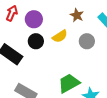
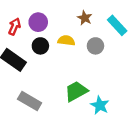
red arrow: (12, 13) -> (14, 26), moved
yellow semicircle: (60, 36) -> (66, 40), turned -140

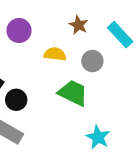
black circle: (40, 46) -> (16, 100), moved
green trapezoid: (76, 91) -> (73, 93), moved, turned 55

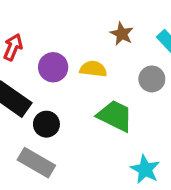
purple circle: (19, 31) -> (53, 67), moved
gray circle: (92, 61) -> (152, 79), moved

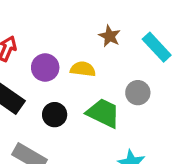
gray circle: (152, 79) -> (138, 93), moved
black circle: (46, 124) -> (55, 115), moved

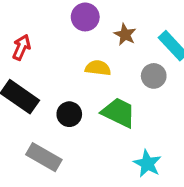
purple circle: (45, 68) -> (85, 17), moved
gray circle: (138, 93) -> (154, 76), moved

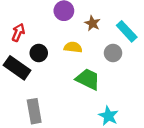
black circle: (69, 114) -> (39, 53), moved
gray rectangle: (44, 157) -> (34, 111), turned 50

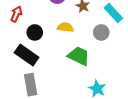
black rectangle: (17, 68) -> (27, 55), moved

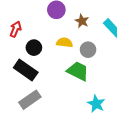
gray circle: (101, 32) -> (88, 50), moved
gray rectangle: (31, 85) -> (30, 100), turned 65

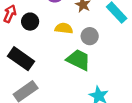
black circle: (34, 48) -> (30, 22), moved

